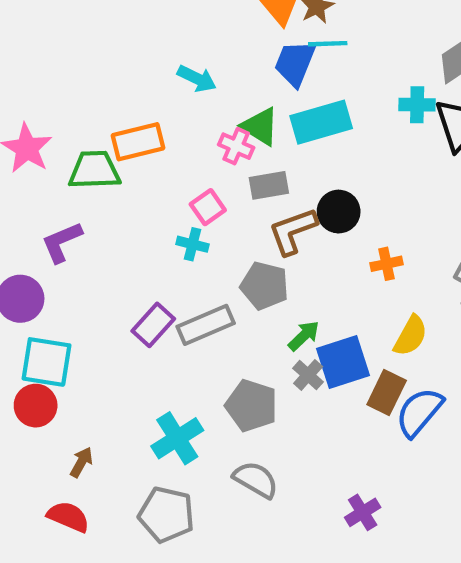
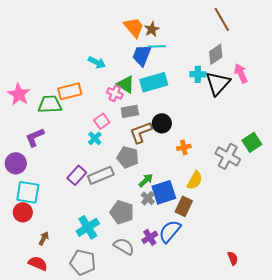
cyan cross: (193, 244) -> (95, 138), turned 32
blue semicircle: (419, 412) -> (170, 231), moved
purple cross: (363, 512) -> (150, 237), moved

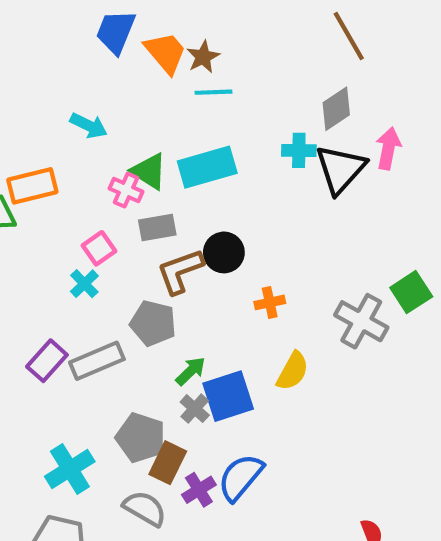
blue trapezoid: (142, 55) -> (116, 32), moved
pink arrow: (241, 73) -> (388, 148), turned 36
brown rectangle: (184, 206) -> (168, 463), moved

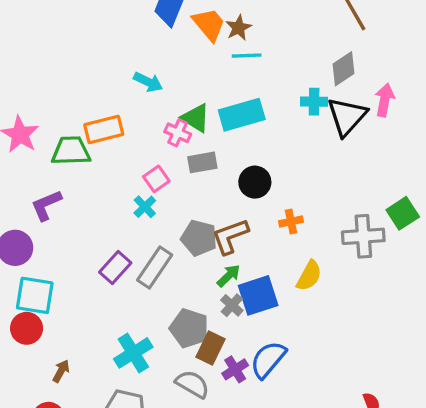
brown L-shape: (180, 271) -> (230, 236), moved
gray cross: (361, 321) -> (363, 236), turned -33
gray rectangle: (97, 361) -> (155, 268), turned -33

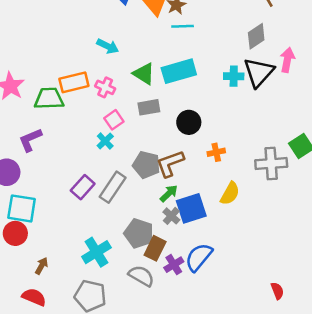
cyan cross: (314, 102) -> (234, 76), moved
pink cross: (178, 133) -> (105, 87), moved

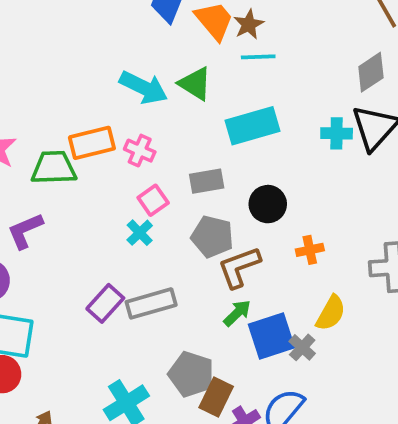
cyan arrow: (108, 46) -> (144, 87), size x1.4
green triangle: (144, 74) -> (195, 84), moved
gray pentagon: (146, 165) -> (212, 237), moved
gray rectangle: (113, 187) -> (151, 303), turned 40
gray cross: (171, 216) -> (302, 347), moved

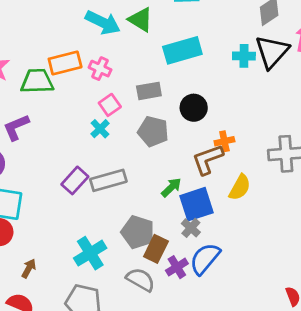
brown L-shape: (239, 267) -> (208, 159), moved
gray cross: (302, 347) -> (191, 228), moved

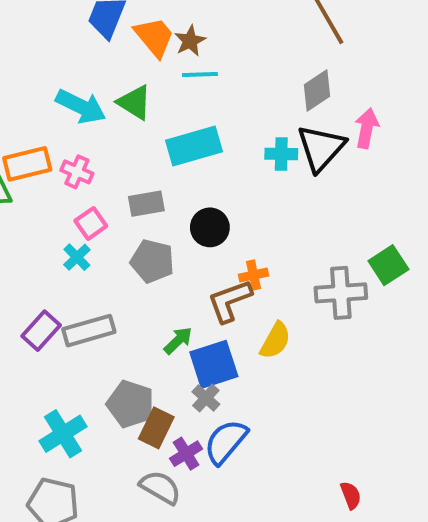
gray semicircle: (141, 280) -> (160, 487), moved

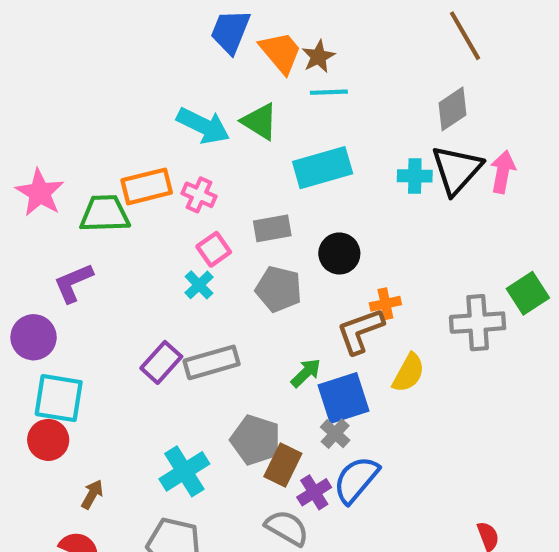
pink arrow: (367, 128) -> (503, 172), moved

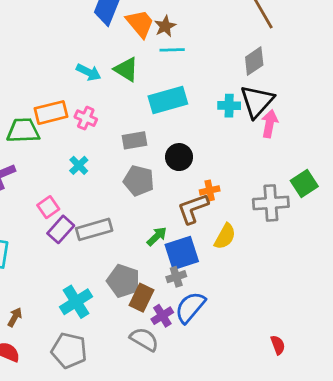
cyan arrow: (203, 126) -> (89, 72), size x0.7
pink arrow: (503, 172) -> (269, 124), moved
pink square: (214, 249) -> (48, 207), moved
cyan cross: (199, 285) -> (79, 165), moved
gray cross: (335, 434) -> (176, 277), turned 30

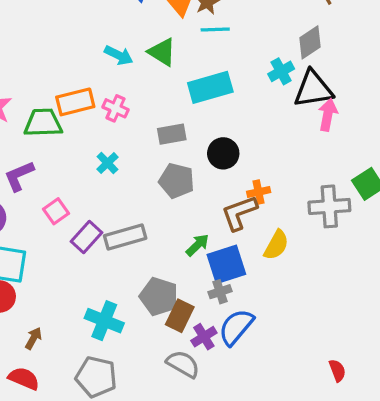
black triangle: (257, 101) -> (313, 89), turned 39
cyan cross: (229, 106) -> (281, 71), moved, turned -30
pink square: (48, 207) -> (56, 211), moved
cyan cross: (76, 302) -> (104, 321), turned -36

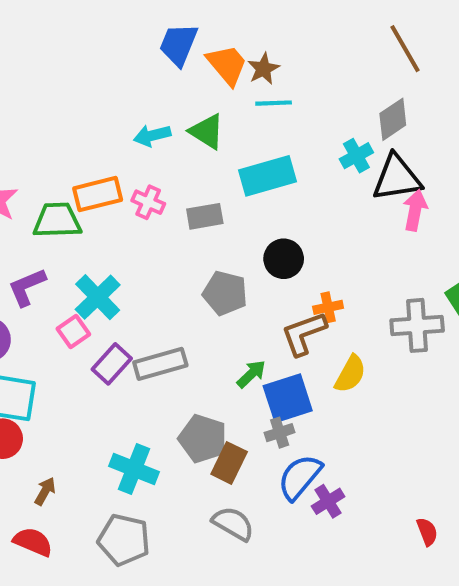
cyan arrow: (119, 55) -> (152, 135), turned 140
gray rectangle: (172, 134) -> (205, 216), moved
cyan cross: (107, 163) -> (98, 297), moved, size x1.6
purple cross: (204, 337) -> (328, 501), moved

